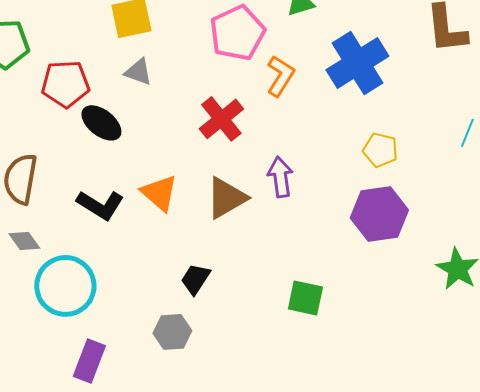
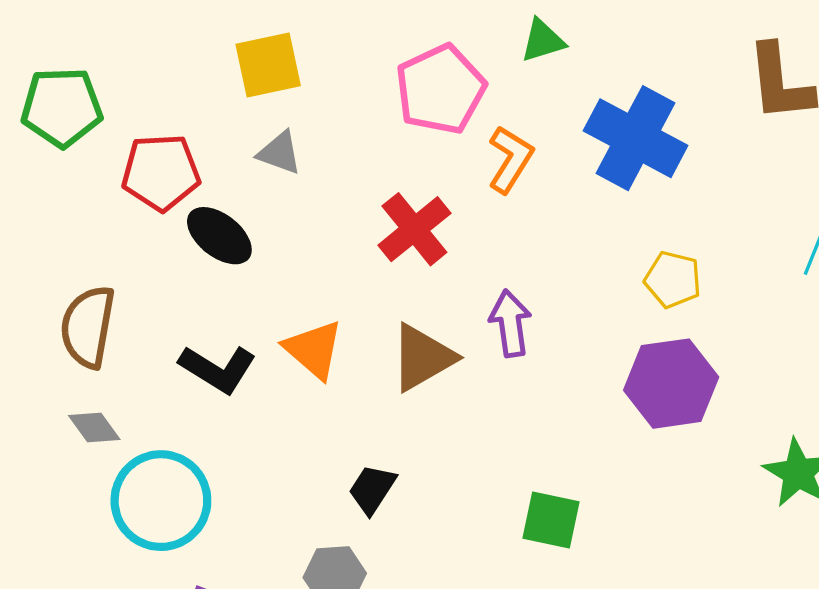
blue cross: (357, 63) -> (635, 138), turned -30

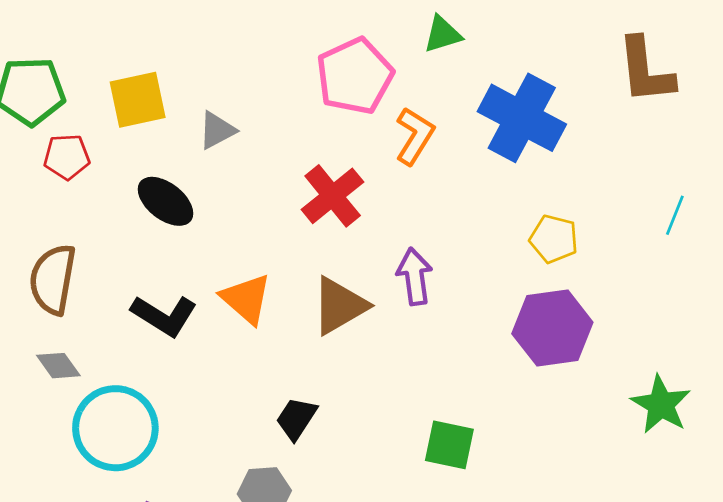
yellow square: (268, 65) -> (138, 100), moved
gray triangle: (280, 153) -> (217, 130), turned -48
red pentagon: (161, 172) -> (67, 157), moved, size x0.7

